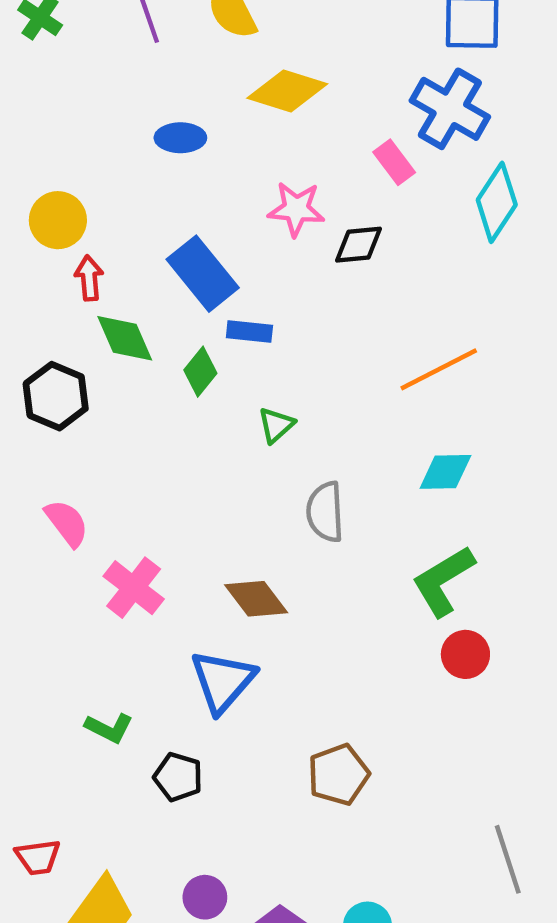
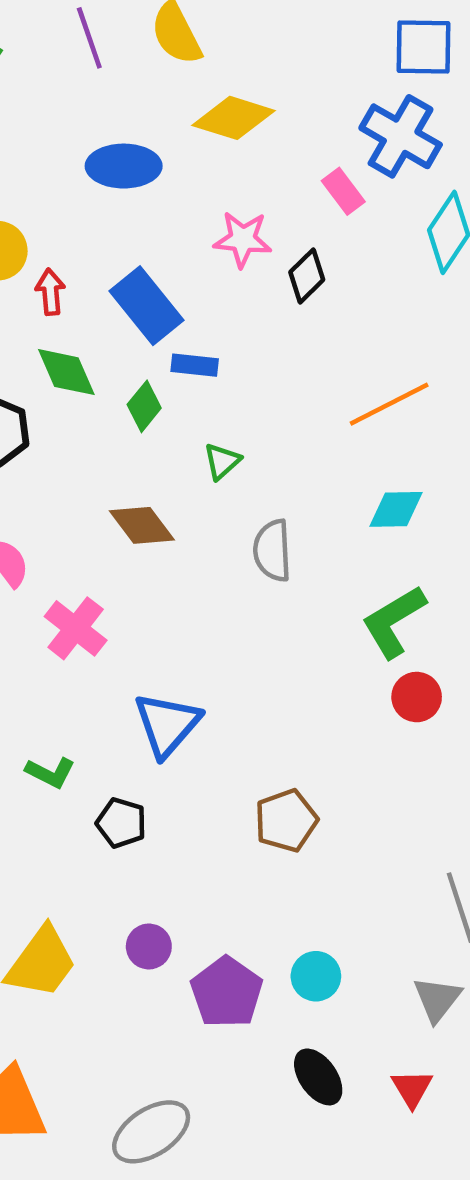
blue ellipse: (180, 138) -> (124, 166), size x1.4
black diamond: (359, 245) -> (307, 276), turned -39
red arrow: (89, 278) -> (50, 292), moved
brown diamond: (256, 599) -> (142, 525), moved

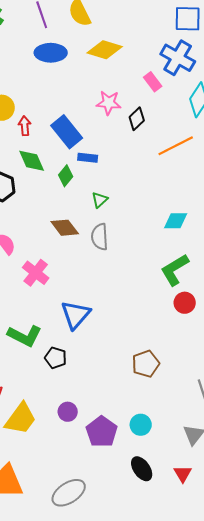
blue ellipse: (124, 166) -> (51, 53), moved
orange line: (389, 404) -> (176, 146), moved
gray semicircle: (272, 551) -> (100, 237), moved
green L-shape: (50, 773) -> (25, 336), size x1.6
brown pentagon: (286, 821) -> (146, 364), moved

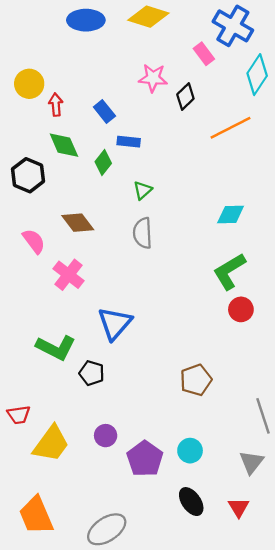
blue rectangle: (67, 132) -> (104, 112), size x0.6
brown diamond: (65, 228) -> (78, 223), moved

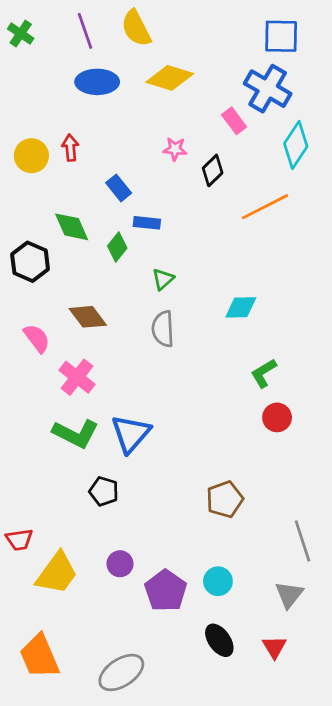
pink star: (153, 78) -> (175, 149), size x0.7
red arrow: (56, 105) -> (70, 148), moved
cyan diamond: (231, 215) -> (241, 307), moved
green L-shape: (229, 271) -> (264, 373), size x0.7
green L-shape: (56, 348) -> (76, 434), moved

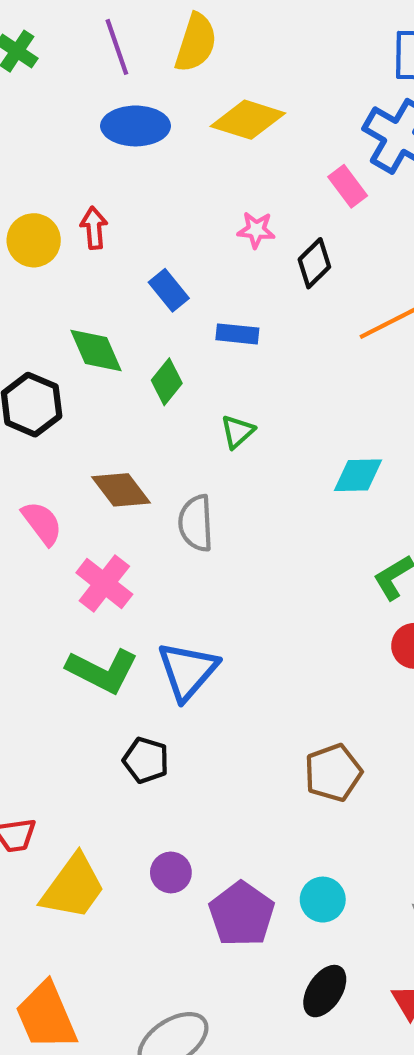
yellow semicircle: (136, 28) -> (196, 43), turned -135
blue rectangle: (147, 223) -> (237, 334), moved
gray semicircle: (163, 329) -> (196, 523), moved
black ellipse: (219, 640) -> (325, 991), turned 68

